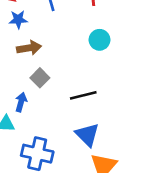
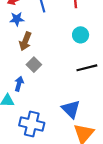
brown arrow: (29, 48) -> (25, 41), turned 120
black line: (83, 95) -> (87, 68), moved

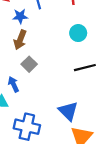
blue star: (17, 19) -> (20, 16), moved
blue arrow: (19, 84) -> (13, 84), turned -40

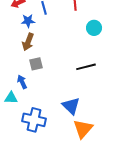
cyan circle: (78, 33) -> (94, 28), moved
gray square: (29, 64) -> (36, 64), turned 32

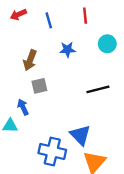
blue star: (28, 21) -> (67, 50), moved
blue cross: (34, 120) -> (52, 151), moved

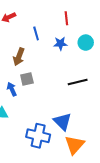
blue line: (49, 20) -> (36, 33), moved
blue star: (67, 50) -> (60, 44), moved
blue arrow: (23, 107) -> (12, 89), moved

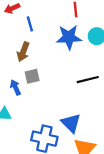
blue line: (36, 33) -> (30, 24), moved
blue star: (60, 44) -> (69, 37), size x1.6

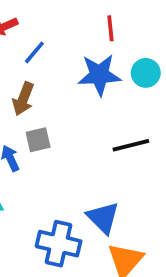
blue line: (30, 24) -> (34, 52), turned 56

